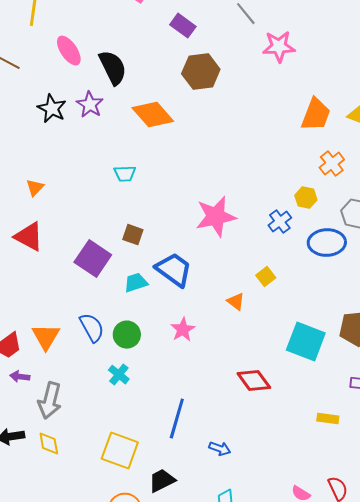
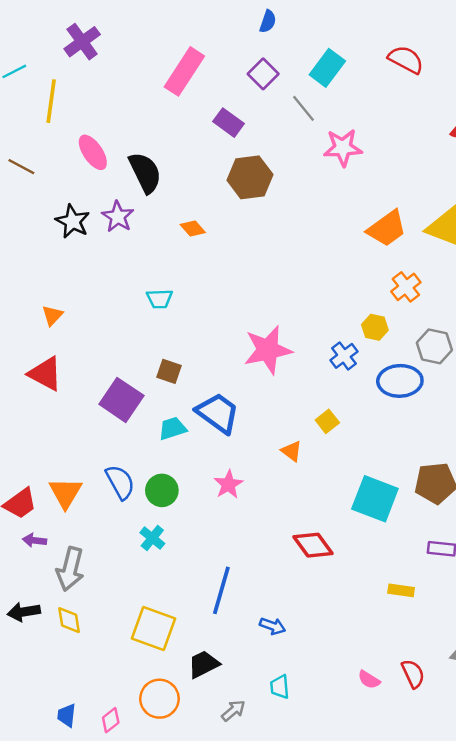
orange diamond: (153, 115) -> (193, 229), size x0.5
orange trapezoid: (316, 115) -> (387, 229), turned 33

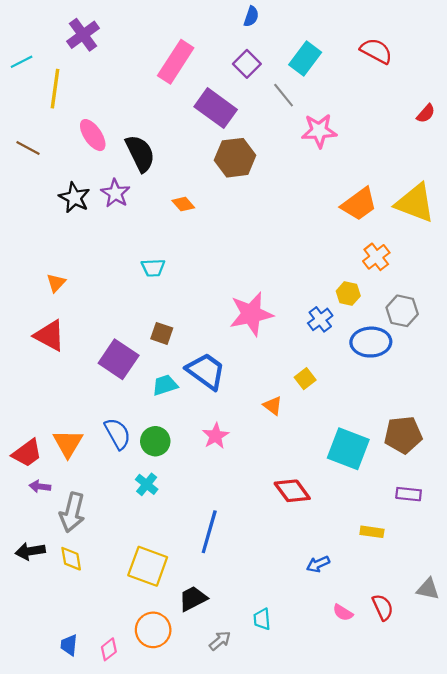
purple rectangle: (229, 123) -> (216, 108), size x1.5
blue arrow: (273, 626) -> (318, 564), moved, turned 135

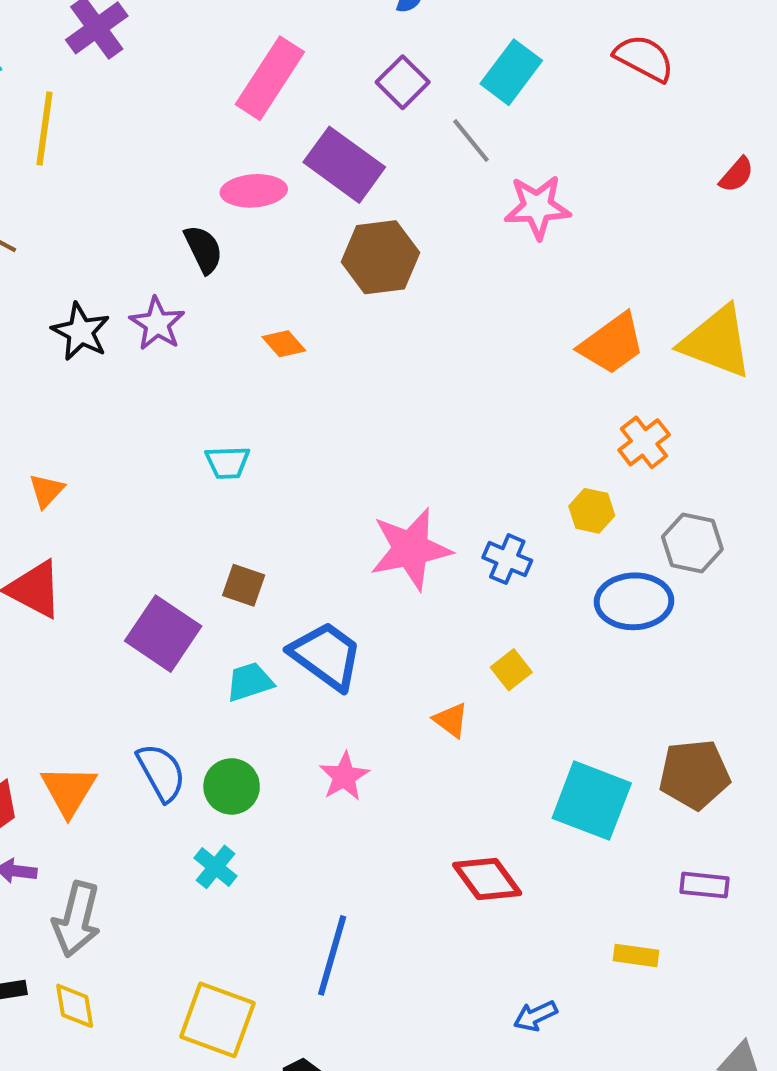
pink ellipse: (93, 135) -> (254, 191), moved, turned -60
black semicircle: (140, 153) -> (203, 249), size x0.7
blue cross: (320, 319) -> (507, 559), moved, turned -30

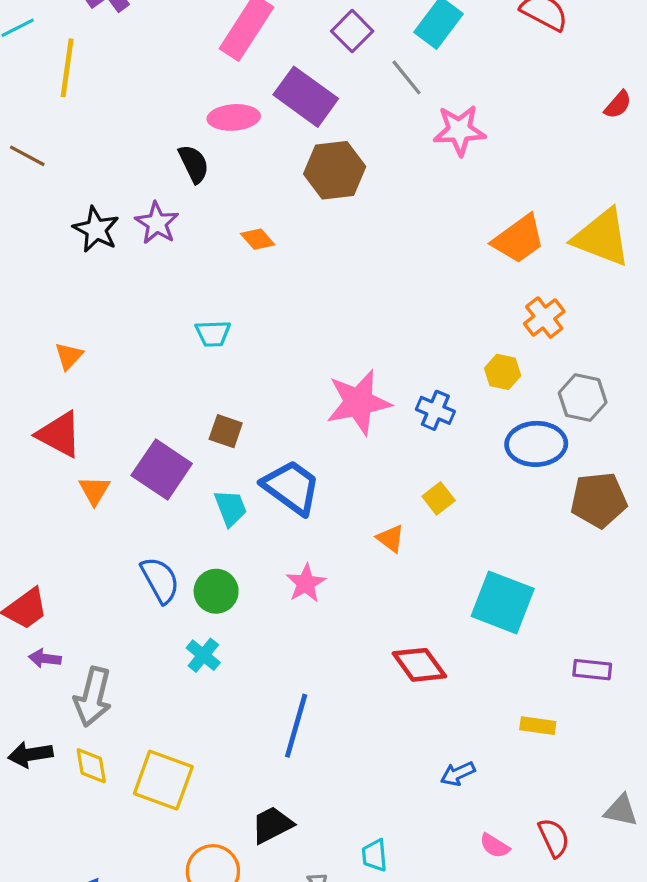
cyan trapezoid: (250, 682) -> (230, 508), turned 87
brown pentagon: (694, 774) -> (599, 500), moved
orange triangle: (69, 790) -> (94, 490), moved, size x0.7
yellow square: (217, 1020) -> (163, 780), moved

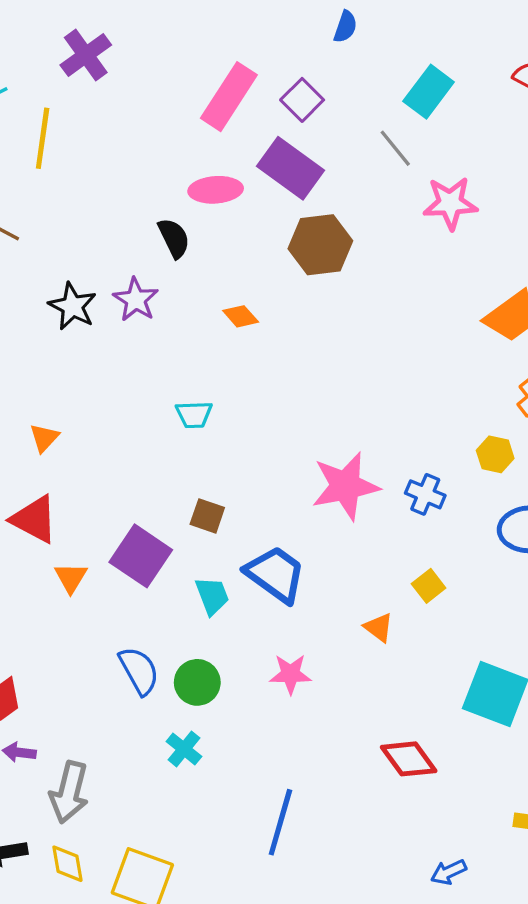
purple square: (352, 31) -> (302, 100), moved
pink star: (306, 583) -> (290, 674), turned 30

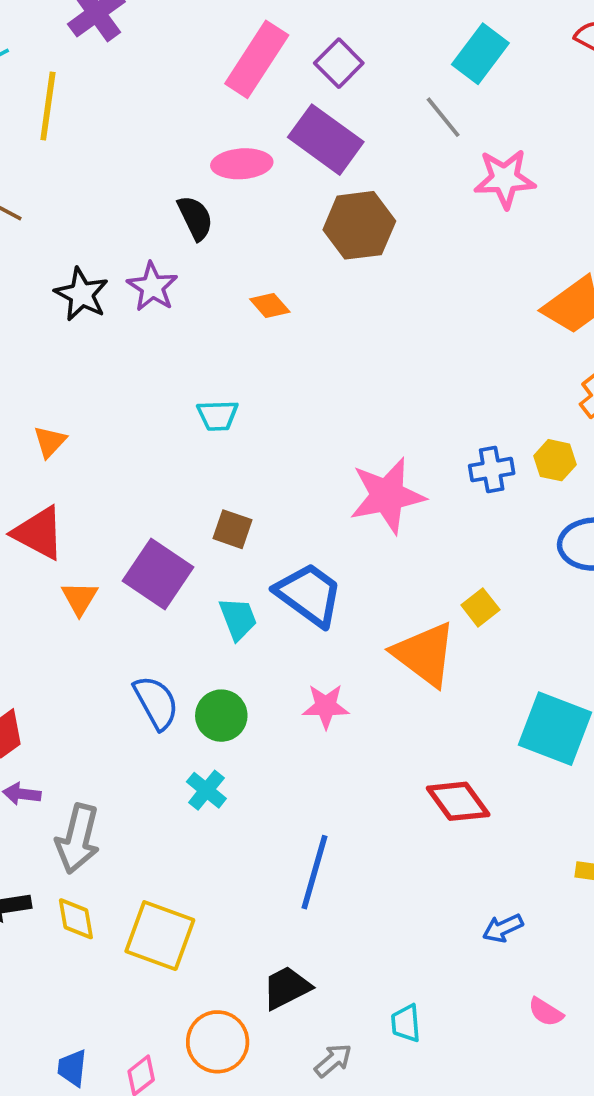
blue cross: (425, 494) -> (492, 470), moved, turned -33
orange triangle: (379, 627) -> (425, 654), size x2.0

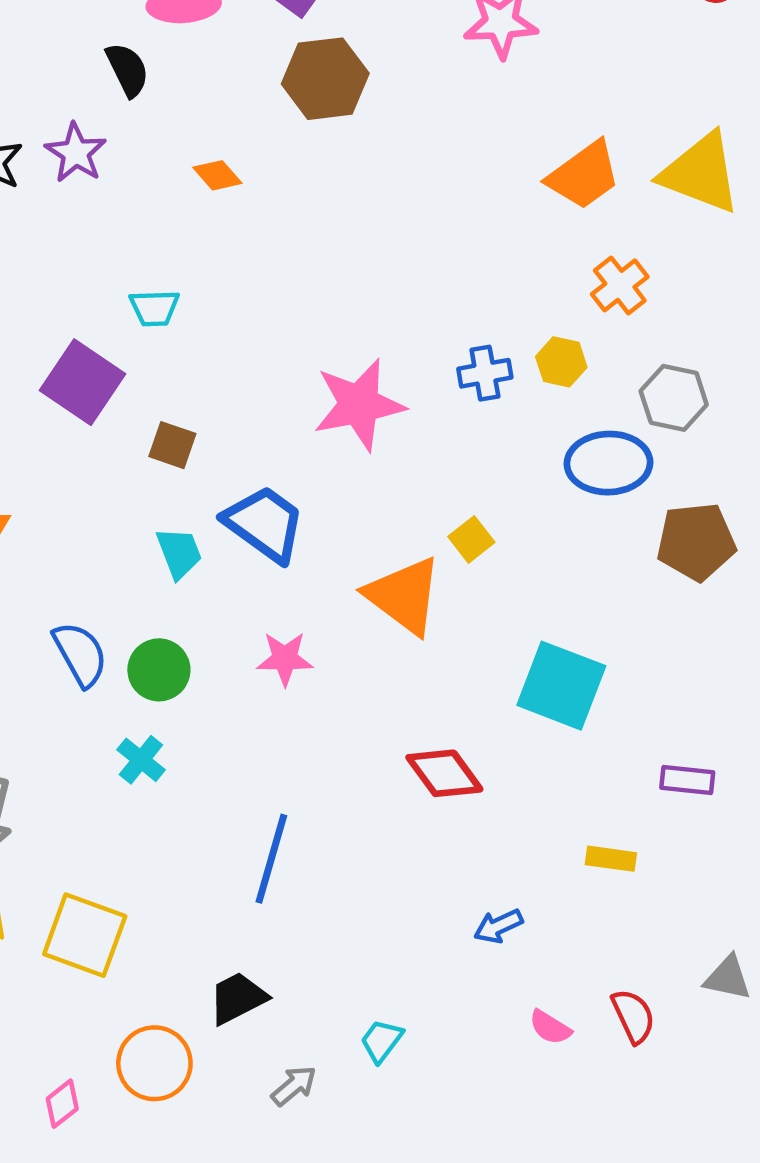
purple square: (158, 574) -> (82, 382), moved
cyan trapezoid: (406, 1023) -> (381, 1041), turned 42

